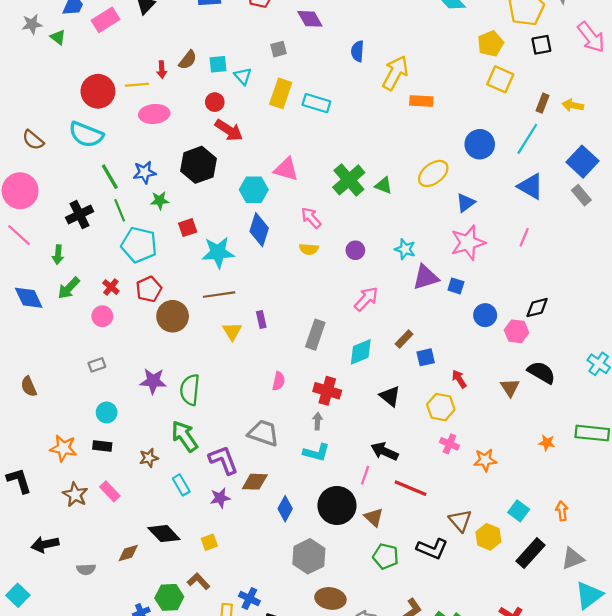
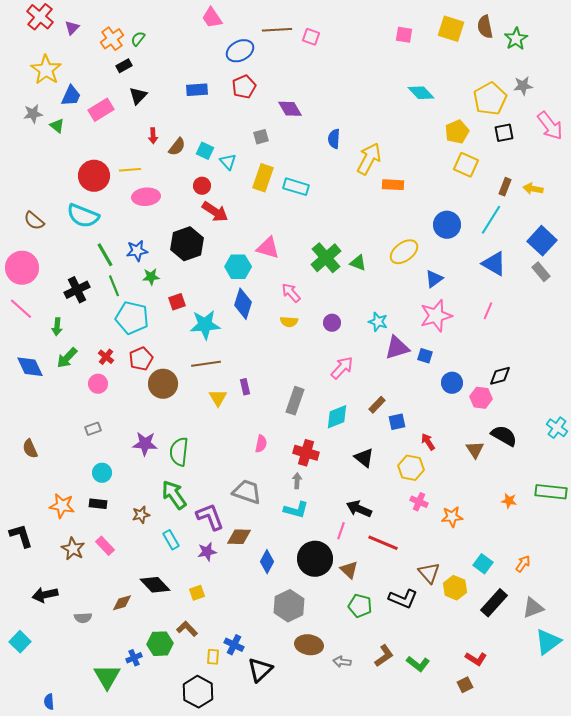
cyan square: (218, 64) -> (205, 151), turned 30
red arrow: (162, 70) -> (153, 136), moved
orange arrow: (562, 511) -> (523, 564), turned 42

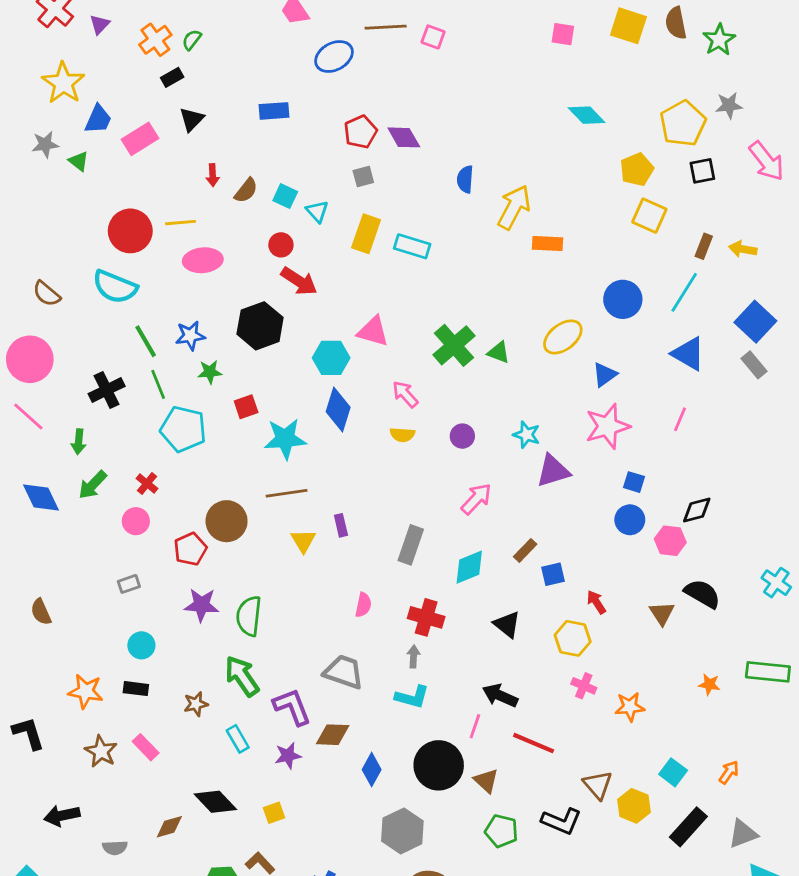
red pentagon: (244, 87) -> (360, 132), moved
blue square: (425, 356) -> (634, 482), moved
red pentagon: (141, 359) -> (190, 549), moved

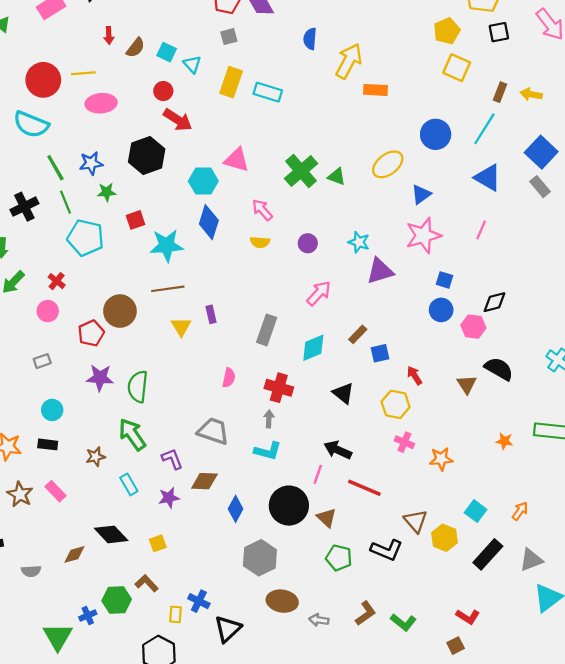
purple L-shape: (292, 707) -> (172, 459), size x0.7

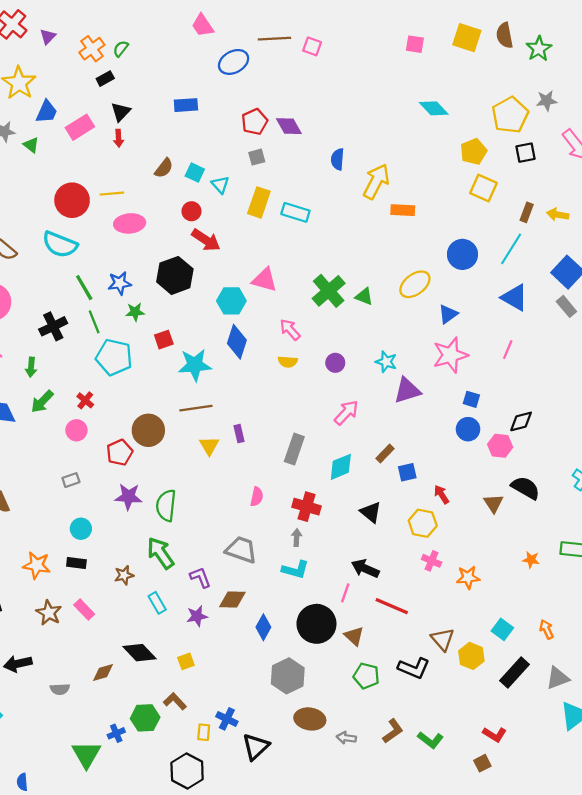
red arrow: (109, 35) -> (118, 138), moved
orange arrow: (520, 511) -> (547, 629), turned -60

